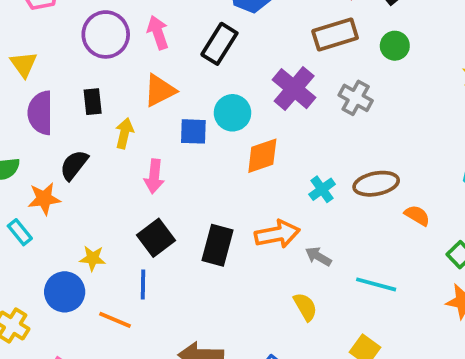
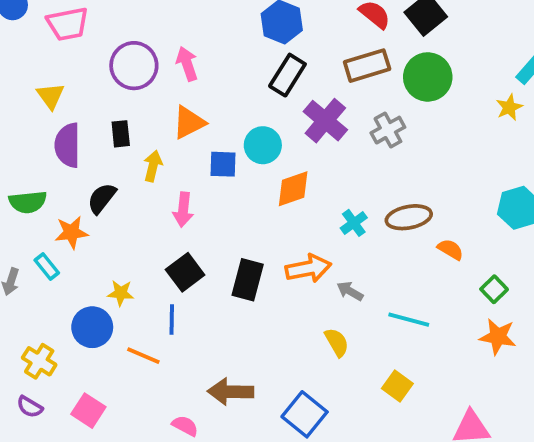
black rectangle: (219, 44) -> (287, 75), moved
green circle: (395, 46) -> (428, 77), size x1.6
gray cross: (356, 98) -> (388, 130), turned 32

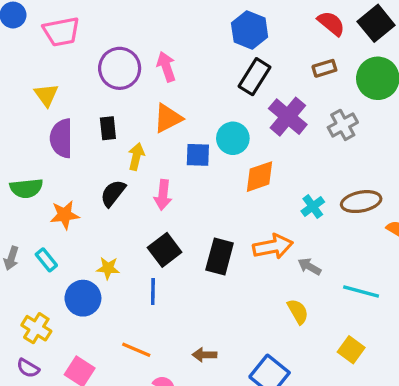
brown rectangle: (367, 66) -> (324, 68), size x0.6
black semicircle: (102, 198) -> (113, 193), moved
cyan rectangle: (47, 267) -> (46, 260), moved
orange line: (143, 356) -> (136, 350), moved
brown arrow: (231, 392) -> (205, 355), size x0.6

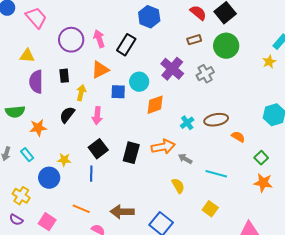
pink trapezoid: (61, 32) -> (36, 18), turned -120
black rectangle: (255, 77) -> (126, 45), moved
yellow triangle: (46, 95) -> (27, 56), turned -49
brown arrow: (205, 355) -> (122, 212), size x1.6

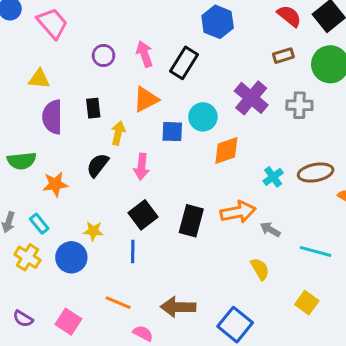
purple circle: (71, 40) -> (104, 56), size x0.6
gray cross: (205, 74) -> (299, 105), turned 30
yellow cross: (21, 196) -> (27, 257), moved

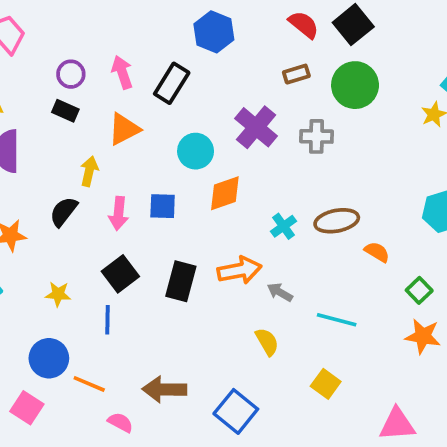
black rectangle: (93, 108) -> (65, 111), moved, turned -60
blue square: (172, 132) -> (163, 206), moved
blue circle: (71, 257) -> (49, 358), moved

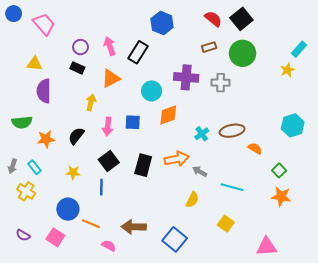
purple cross: (256, 127) -> (186, 77), turned -35
black semicircle: (64, 212) -> (76, 136), moved
yellow semicircle: (267, 342) -> (192, 200), turned 56

